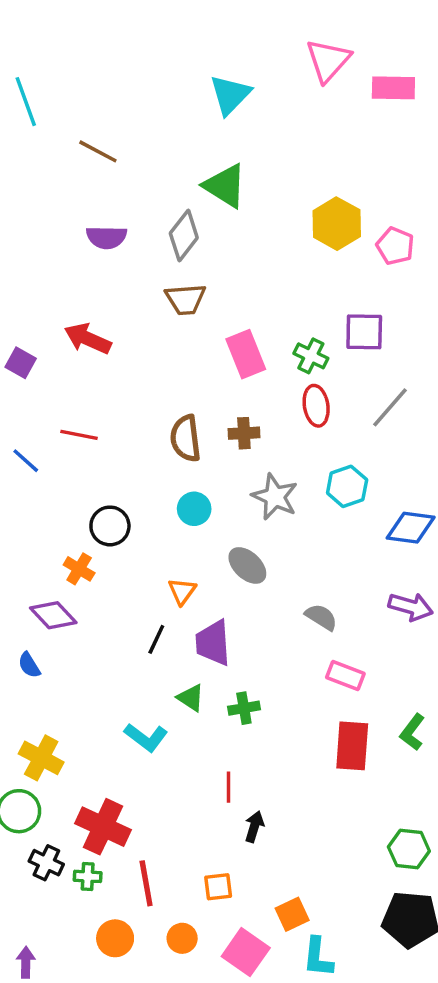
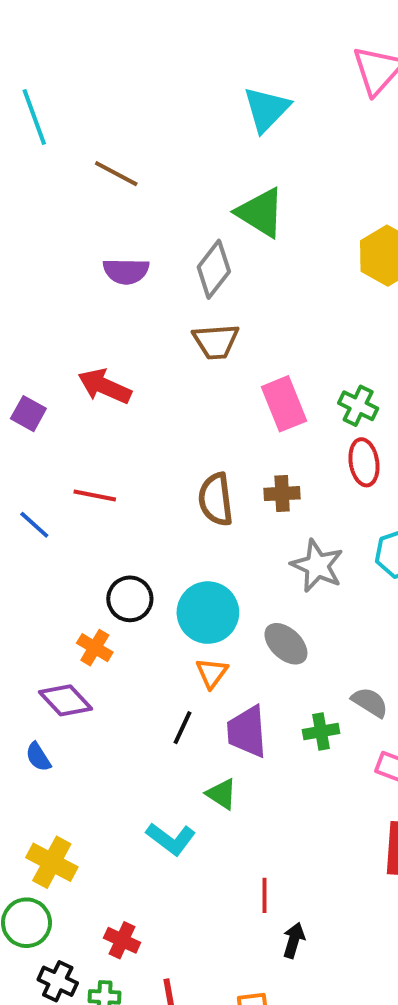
cyan circle: (194, 509) -> (208, 613), moved, size x1.6
green cross: (244, 708) -> (321, 732), moved
red cross: (103, 827) -> (122, 940), size x0.6

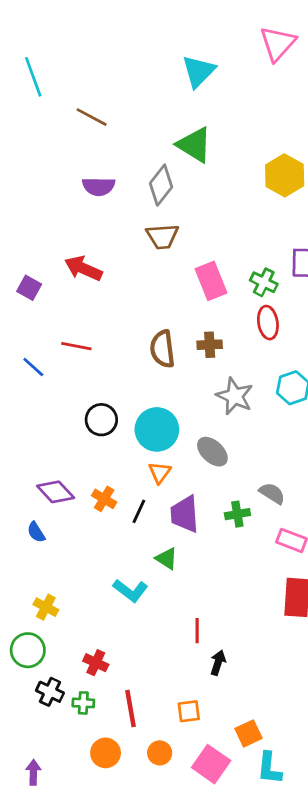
orange cross: (95, 648) -> (104, 499), moved
yellow cross: (52, 862) -> (46, 607), size x0.7

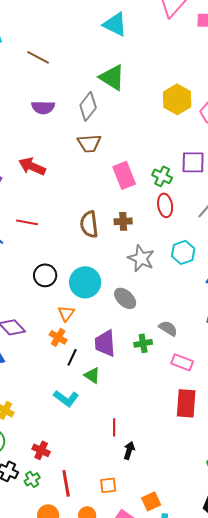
cyan triangle: (199, 71) -> (115, 24), turned -48
orange triangle: (160, 472) -> (66, 313), moved
orange cross: (104, 499) -> (58, 337), moved
black line: (139, 511) -> (72, 357), moved
green cross: (83, 703) -> (32, 479), turned -35

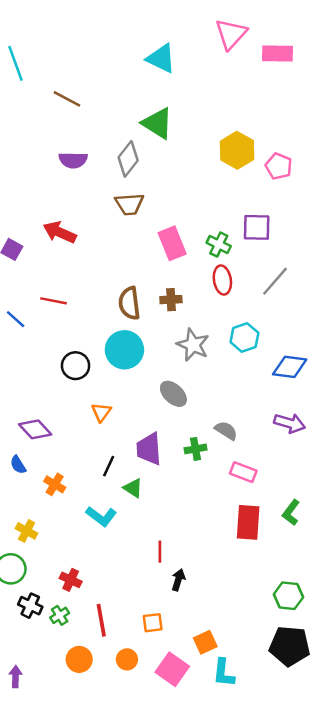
cyan circle: (85, 282) -> (124, 350), moved
orange cross: (58, 337) -> (55, 484), moved

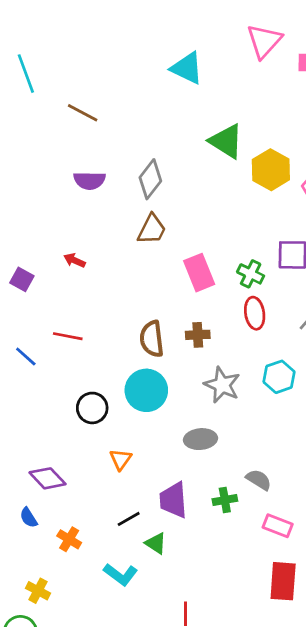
green triangle: (158, 123) -> (226, 141), moved
brown trapezoid: (129, 204) -> (152, 229), turned -60
red arrow: (60, 232) -> (75, 260), size x0.6
gray ellipse: (173, 394) -> (200, 439), turned -48
black line: (109, 466) -> (129, 519), turned 35

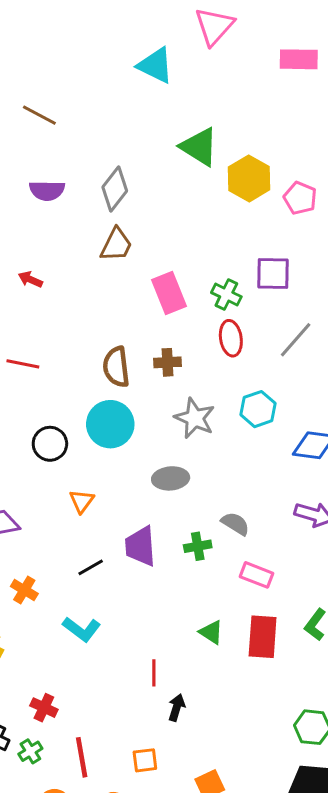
pink triangle: (264, 41) -> (214, 26), moved
green triangle: (156, 543) -> (211, 632), moved

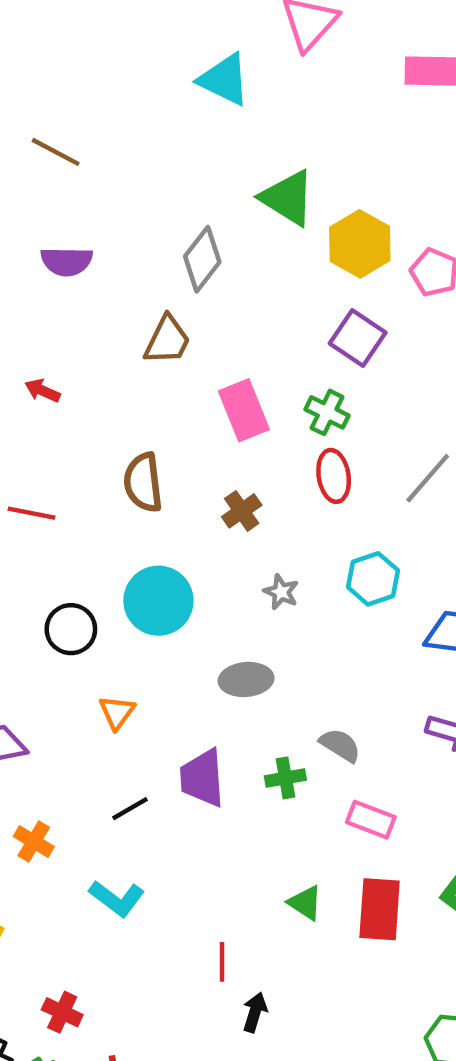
gray diamond: (115, 189) -> (202, 259), moved
purple square: (273, 273) -> (358, 338), moved, turned 33
brown cross: (168, 362) -> (242, 511), turned -32
brown semicircle: (116, 367) -> (143, 482), moved
gray star: (195, 418) -> (281, 592), size x0.6

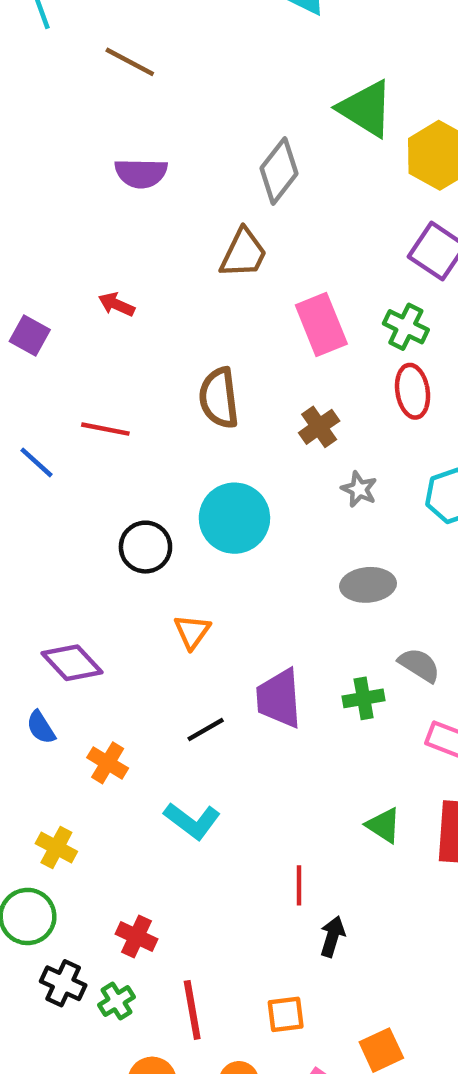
gray star: (281, 592) -> (359, 489), moved
gray ellipse: (246, 679) -> (368, 585), moved

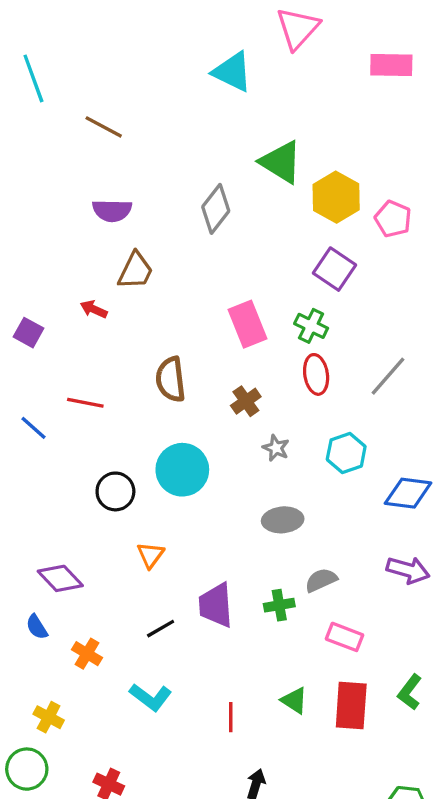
brown trapezoid: (243, 253) -> (135, 271), moved
gray semicircle: (419, 665) -> (321, 580), turned -56
red line: (299, 885) -> (231, 717), moved

